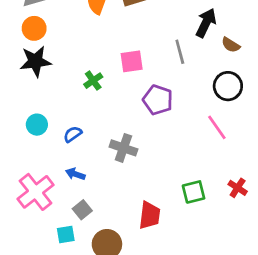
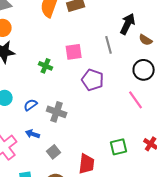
green cross: (93, 81) -> (46, 66), turned -32
gray cross: (123, 148) -> (57, 112), moved
gray square: (82, 210) -> (54, 152), moved

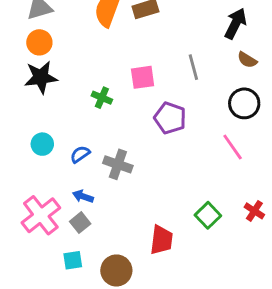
black arrow: (128, 24) -> (236, 24), moved
green square: (119, 147) -> (208, 215), turned -30
gray square: (54, 152) -> (80, 223), moved

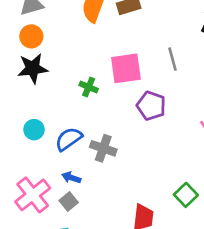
pink square: (143, 77) -> (126, 68), size x1.4
blue semicircle: (80, 154) -> (69, 139), size x1.5

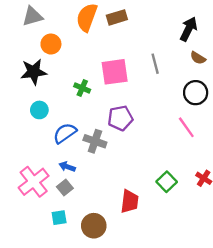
orange circle: (31, 36) -> (51, 44), moved
purple pentagon: (151, 106) -> (120, 118), moved, turned -30
cyan circle: (34, 130) -> (39, 110), moved

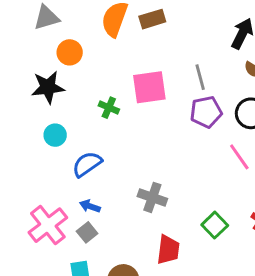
purple pentagon: (120, 118) -> (206, 112), moved
gray cross: (95, 141) -> (152, 197), moved

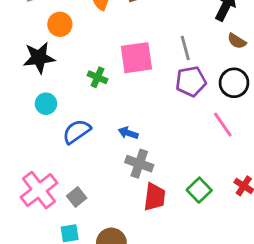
blue arrow: (90, 206) -> (128, 133), moved
red trapezoid: (168, 250) -> (155, 197), moved

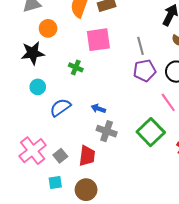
pink square: (136, 58) -> (98, 40), moved
green square: (199, 190) -> (151, 132), moved, size x1.5
red trapezoid: (155, 197) -> (87, 156), moved

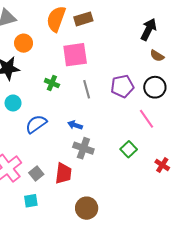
gray line: (140, 46) -> (87, 89), moved
green square: (151, 132) -> (129, 149), size x0.6
brown circle: (86, 190) -> (87, 208), moved

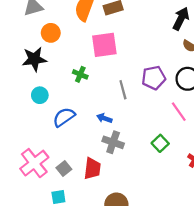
gray line: (87, 89) -> (123, 90), moved

